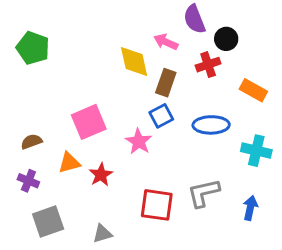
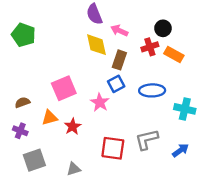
purple semicircle: (194, 19) -> (94, 14), moved
orange rectangle: (253, 90) -> (174, 54), moved
blue arrow: (250, 208) -> (180, 150), turned 42

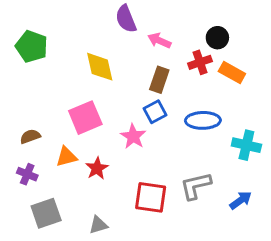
yellow diamond: (97, 45) -> (100, 67), moved

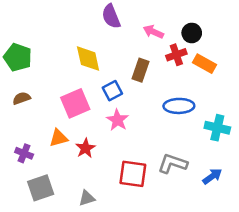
pink arrow: (159, 41) -> (153, 32), moved
green pentagon: (32, 46) -> (18, 57), moved
blue square: (155, 112) -> (112, 91), moved
brown semicircle: (30, 136) -> (21, 98), moved
gray L-shape: (196, 186) -> (173, 164), turned 32

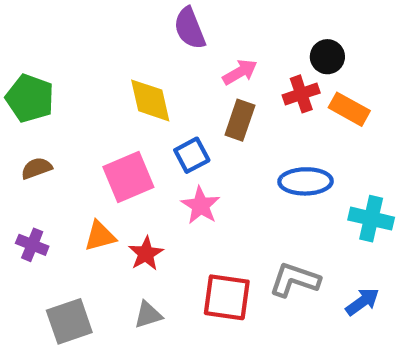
pink arrow: (153, 32) -> (240, 72), moved, turned 126
purple cross: (24, 153) -> (32, 245), moved
gray triangle: (87, 198) -> (148, 315), moved

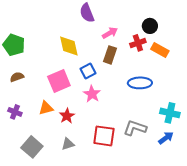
cyan cross: (371, 219) -> (170, 113), moved
gray square: (69, 321) -> (32, 147), turned -30

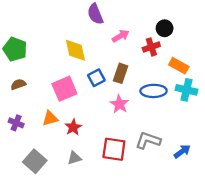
orange rectangle: (160, 50) -> (179, 66), moved
brown rectangle: (110, 55) -> (121, 73), moved
pink star: (92, 94) -> (119, 104), moved
cyan cross: (170, 113) -> (187, 90), moved

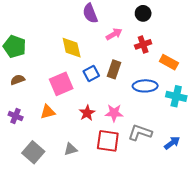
black circle: (165, 28) -> (143, 13), moved
cyan cross: (187, 90) -> (176, 96), moved
pink star: (119, 104) -> (114, 113), moved, turned -30
red star: (73, 127) -> (87, 113), moved

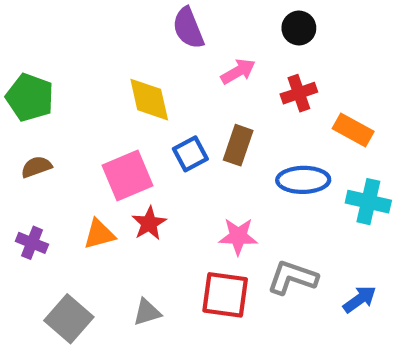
red star: (87, 113) -> (149, 223), moved

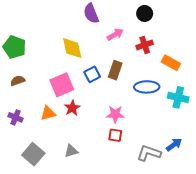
gray L-shape: (292, 278) -> (149, 153), moved
red square: (225, 295) -> (115, 135), moved, size x0.6

